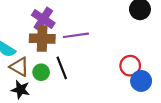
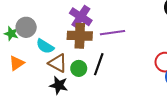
black line: (62, 68) -> (99, 64), turned 40

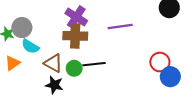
purple line: (112, 33) -> (120, 26), moved
cyan semicircle: (45, 46) -> (30, 46), moved
black line: (99, 64) -> (94, 64), turned 65

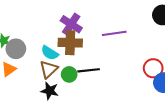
gray circle: (22, 28) -> (16, 49), moved
cyan semicircle: (30, 46) -> (50, 53), moved
brown triangle: (53, 63) -> (49, 69), turned 48

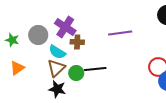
purple cross: (71, 24) -> (65, 27), moved
brown cross: (70, 43) -> (77, 42), size x0.6
gray circle: (16, 49) -> (38, 35), moved

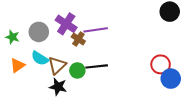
purple line: (120, 33) -> (96, 30), moved
brown cross: (77, 42) -> (78, 39), turned 32
cyan semicircle: (57, 52) -> (40, 58), moved

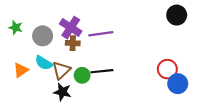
green star: (12, 37) -> (16, 28), moved
brown cross: (78, 39) -> (73, 43), moved, turned -32

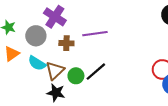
purple cross: (71, 28) -> (55, 17), moved
orange triangle: (21, 70) -> (12, 54), moved
black line: (102, 71) -> (96, 72), turned -35

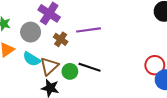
brown cross: (66, 43) -> (61, 39), turned 32
black line: (96, 72) -> (90, 67), turned 60

